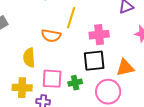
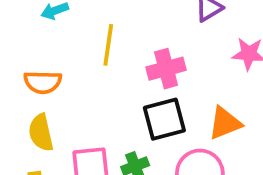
orange semicircle: (51, 36) -> (43, 82), moved

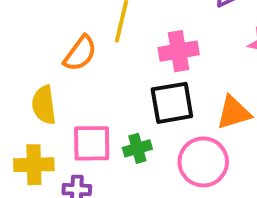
orange semicircle: (43, 82) -> (80, 53), moved, turned -60

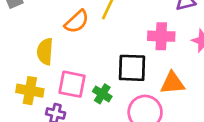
pink cross: (179, 51) -> (161, 36), moved
green cross: (137, 148) -> (102, 94), turned 36

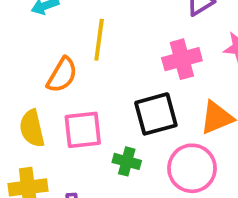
pink square: (72, 84) -> (83, 130), moved

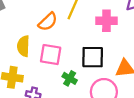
pink cross: (182, 59) -> (106, 21), moved

